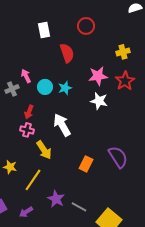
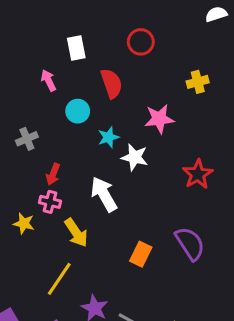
pink arrow: (26, 76) -> (48, 80), moved
red star: (125, 81) -> (198, 174), moved
cyan circle: (45, 87) -> (78, 111), moved
white star: (99, 101) -> (135, 157), moved
yellow star: (10, 167) -> (24, 223), moved

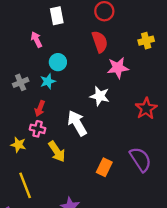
red semicircle: (112, 83) -> (100, 42), moved
cyan star: (108, 137) -> (48, 81), moved
yellow line: (59, 279) -> (25, 185), moved, turned -55

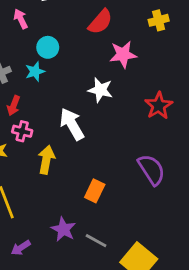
red semicircle: (100, 42) -> (100, 22), turned 60
red arrow: (40, 108) -> (14, 106), moved
yellow arrow: (57, 151) -> (46, 160), turned -135
orange rectangle: (104, 167) -> (95, 191), moved

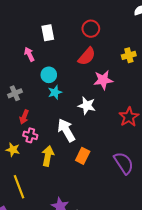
cyan star: (35, 72) -> (55, 92), moved
orange rectangle: (95, 191) -> (83, 156), moved

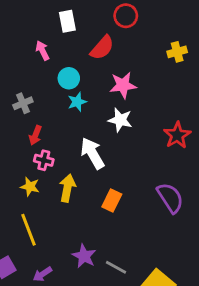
red semicircle: (87, 56) -> (102, 48), moved
pink star: (103, 80) -> (123, 85), moved
yellow star: (13, 150) -> (30, 187), moved
orange rectangle: (83, 156) -> (112, 201), moved

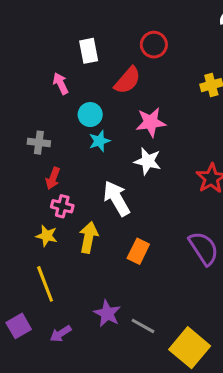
gray cross: (23, 103) -> (39, 143), turned 30

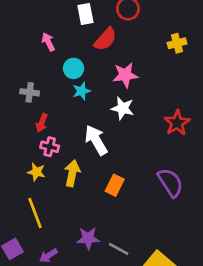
white rectangle: (89, 51) -> (85, 14), moved
purple star: (107, 313) -> (88, 238), turned -30

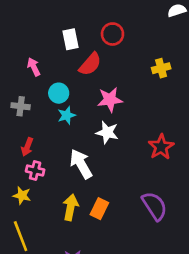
gray cross: (30, 92) -> (21, 106), moved
yellow arrow: (72, 173) -> (70, 207), moved

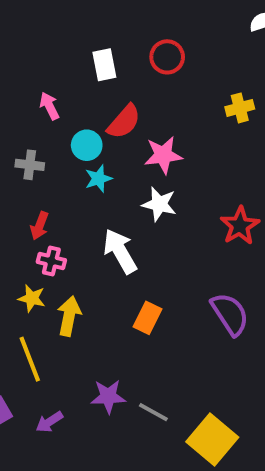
red semicircle: (90, 64) -> (124, 122), moved
yellow arrow: (70, 207) -> (69, 316), moved

